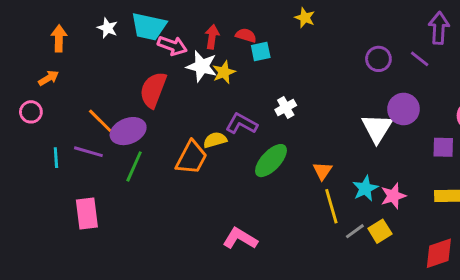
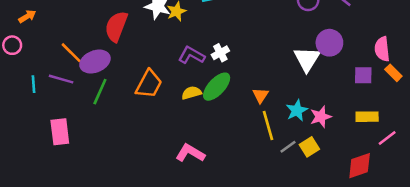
white cross: (286, 108) -> (220, 53), moved
yellow semicircle: (215, 140) -> (192, 93), moved

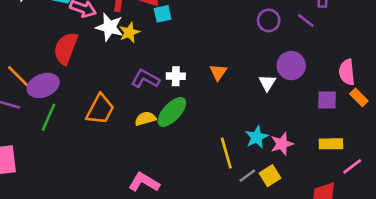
white cross: (220, 53) -> (176, 76), turned 30
white triangle: (307, 59) -> (267, 83), size x0.6
orange triangle: (260, 95) -> (218, 72), moved

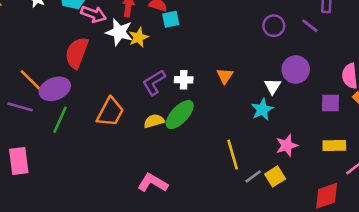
purple L-shape: (145, 79) -> (154, 82), turned -60
cyan star: (257, 137) -> (262, 109), moved

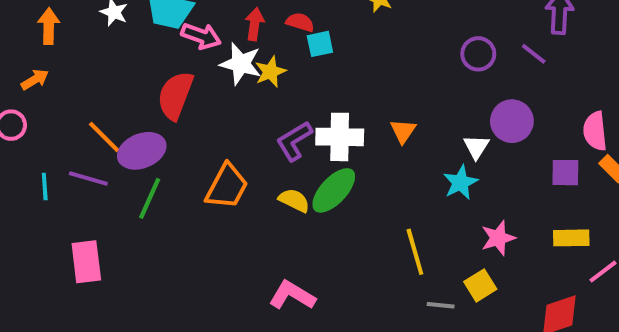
white cross: (184, 80) -> (340, 137), size x1.6
yellow semicircle: (154, 121) -> (294, 200), turned 42
gray line: (253, 176) -> (441, 305), moved, turned 42

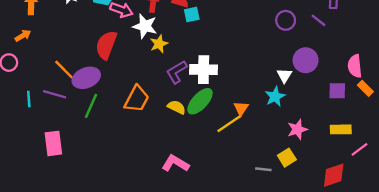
yellow star: (270, 72) -> (159, 44), moved
orange triangle: (403, 131) -> (241, 108), moved
yellow line: (415, 252) -> (229, 124), moved, turned 72

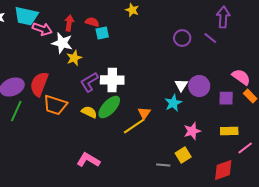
red semicircle: (106, 45) -> (39, 84), moved
purple circle: (306, 60) -> (199, 86), moved
pink semicircle: (355, 66) -> (241, 77), turned 132
orange trapezoid: (137, 99) -> (55, 105), turned 80

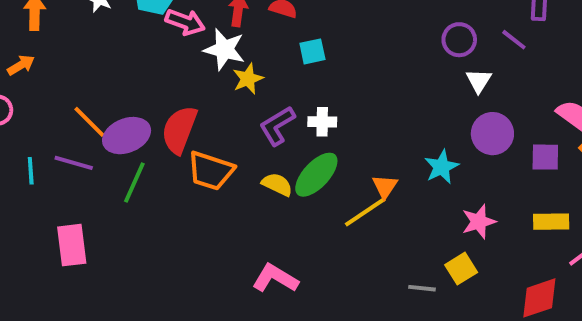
cyan square: (102, 33) -> (312, 51), moved
white cross: (112, 80) -> (322, 122), size x0.6
white triangle: (181, 85) -> (479, 81), moved

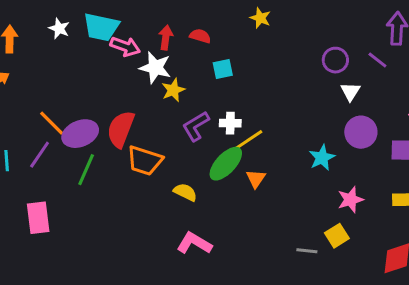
purple line: (74, 163) -> (40, 155), turned -72
yellow semicircle: (277, 184) -> (185, 192), moved
orange triangle: (385, 186) -> (256, 179), moved
yellow line: (365, 212) -> (247, 141), moved

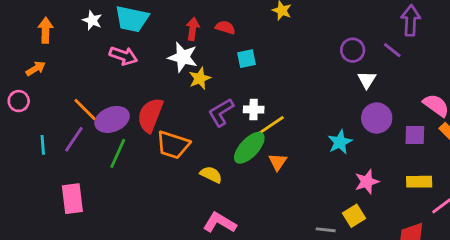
pink arrow: (125, 47) -> (123, 56), moved

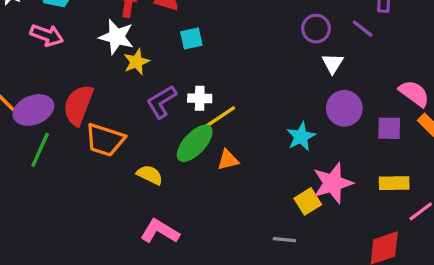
orange triangle: (278, 162) -> (228, 160), turned 42
pink star: (367, 182) -> (333, 183), size x1.4
yellow square: (354, 216) -> (308, 201), moved

